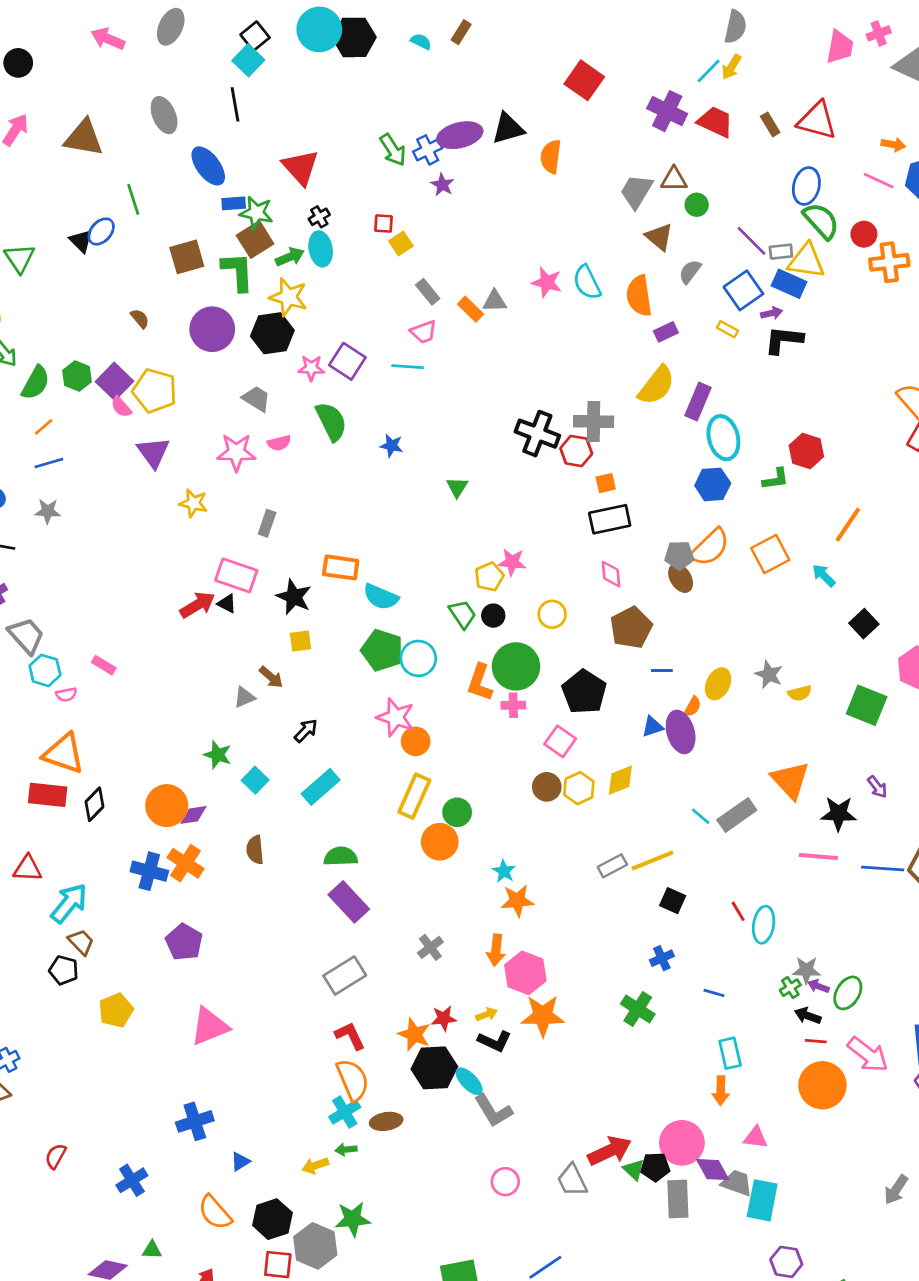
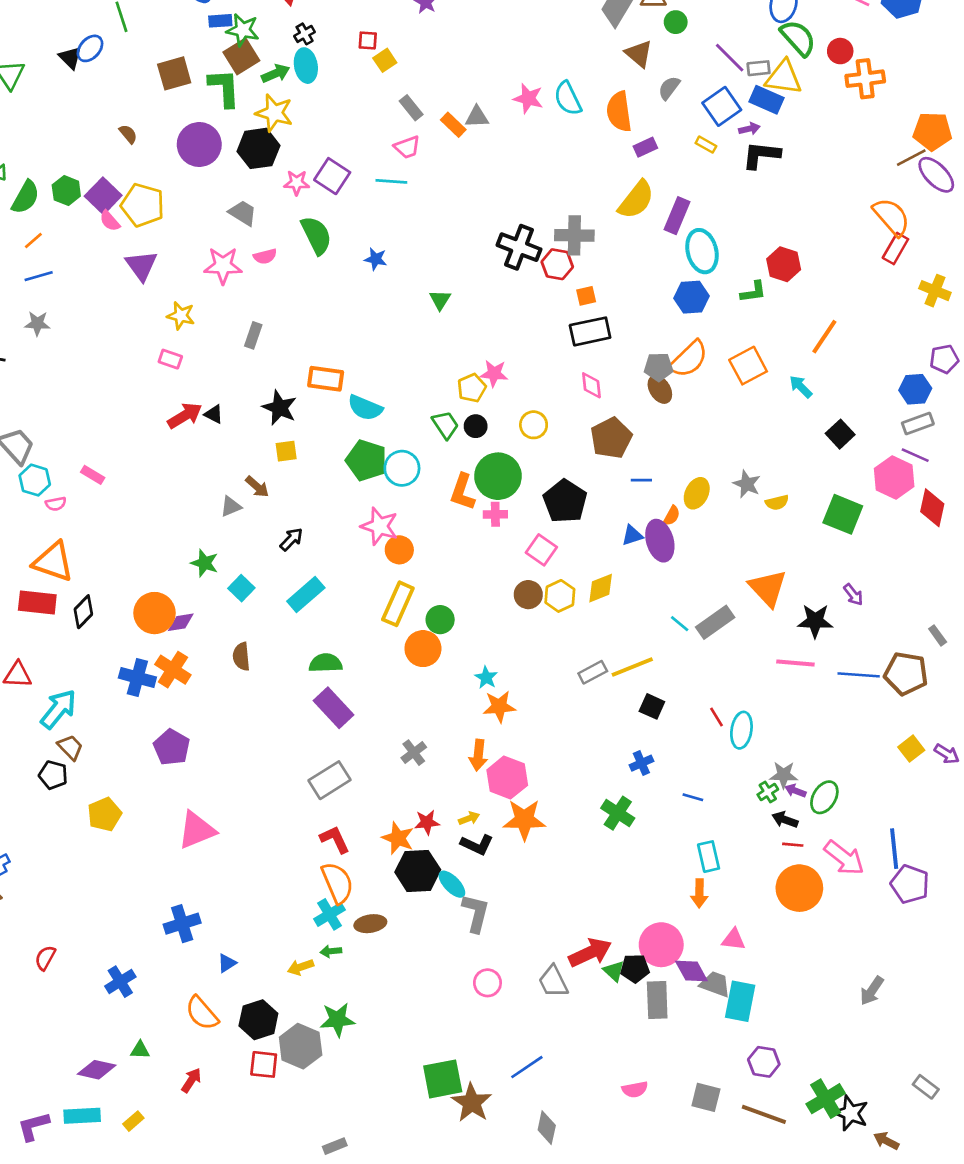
pink rectangle: (236, 575) -> (170, 359), moved, size x0.6
gray L-shape: (493, 1111) -> (476, 913), turned -135

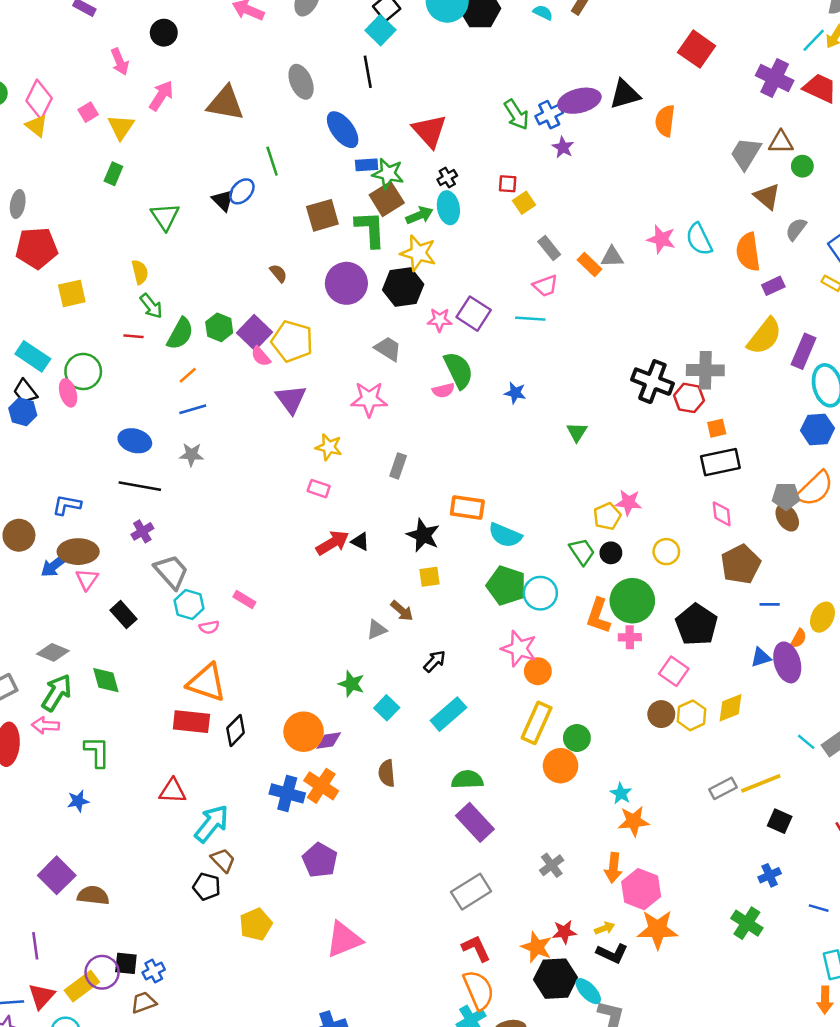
pink semicircle: (265, 256) -> (443, 390), moved

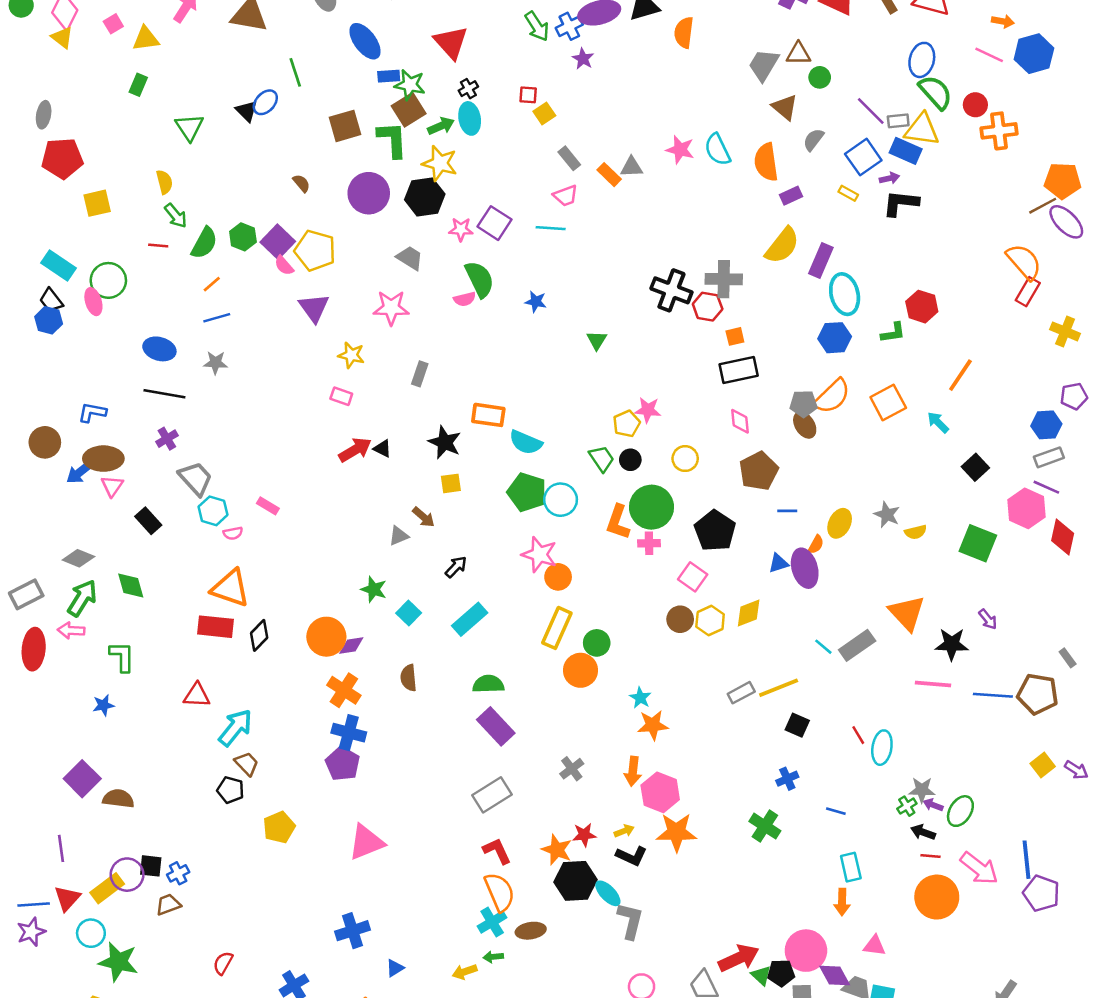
yellow triangle: (121, 127) -> (146, 39), turned 48
blue cross: (287, 793) -> (349, 733), moved

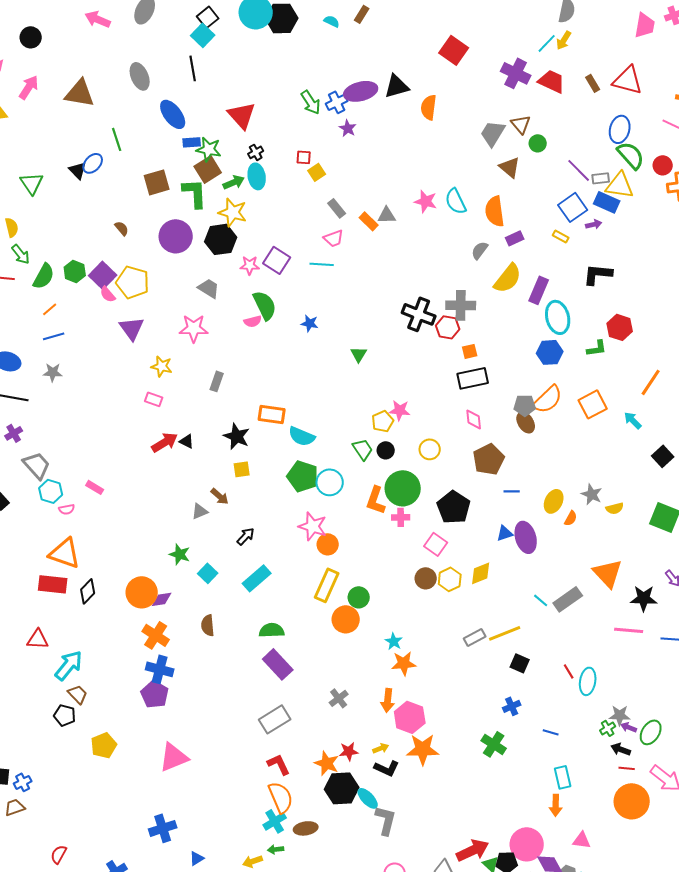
brown triangle: (798, 54) -> (521, 124), turned 50
gray semicircle: (813, 140) -> (480, 250), moved
black L-shape: (901, 203) -> (598, 274), moved
orange semicircle: (816, 544) -> (571, 518), moved

